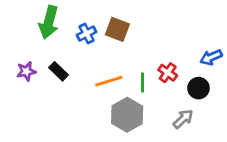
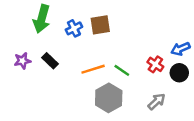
brown square: (117, 29) -> (100, 25), turned -30
red cross: (168, 73) -> (155, 64), moved
green line: (143, 83) -> (122, 70), turned -56
black circle: (198, 88) -> (179, 73), moved

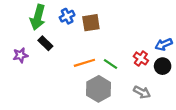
blue cross: (74, 28) -> (67, 16), moved
black rectangle: (50, 61) -> (45, 43), moved
gray arrow: (157, 101) -> (142, 92), turned 70

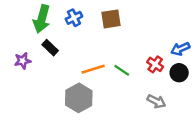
brown square: (91, 23) -> (111, 19), moved
gray hexagon: (99, 89) -> (79, 98), moved

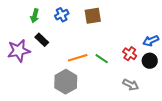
green arrow: (42, 19) -> (35, 16), size x0.6
purple star: (23, 61) -> (19, 51), size x1.6

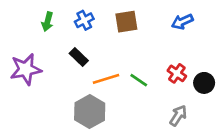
black rectangle: (42, 40) -> (79, 57), moved
blue arrow: (151, 41) -> (182, 22), moved
gray arrow: (131, 85) -> (178, 116), turned -84

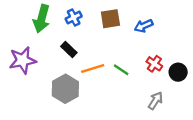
green arrow: (47, 22) -> (42, 19), size x1.6
blue arrow: (182, 22) -> (144, 26), moved
gray hexagon: (90, 112) -> (65, 89), moved

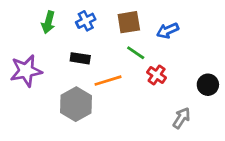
green arrow: (42, 19) -> (48, 22), size x0.7
black rectangle: (69, 50) -> (80, 58), turned -35
red cross: (154, 64) -> (157, 75), moved
green line: (121, 70) -> (136, 53), moved

